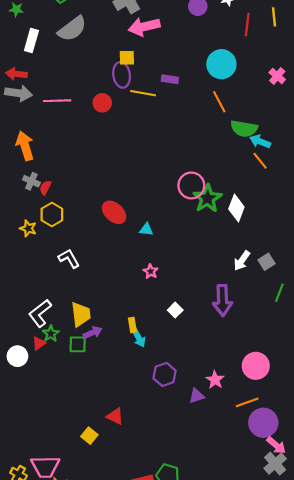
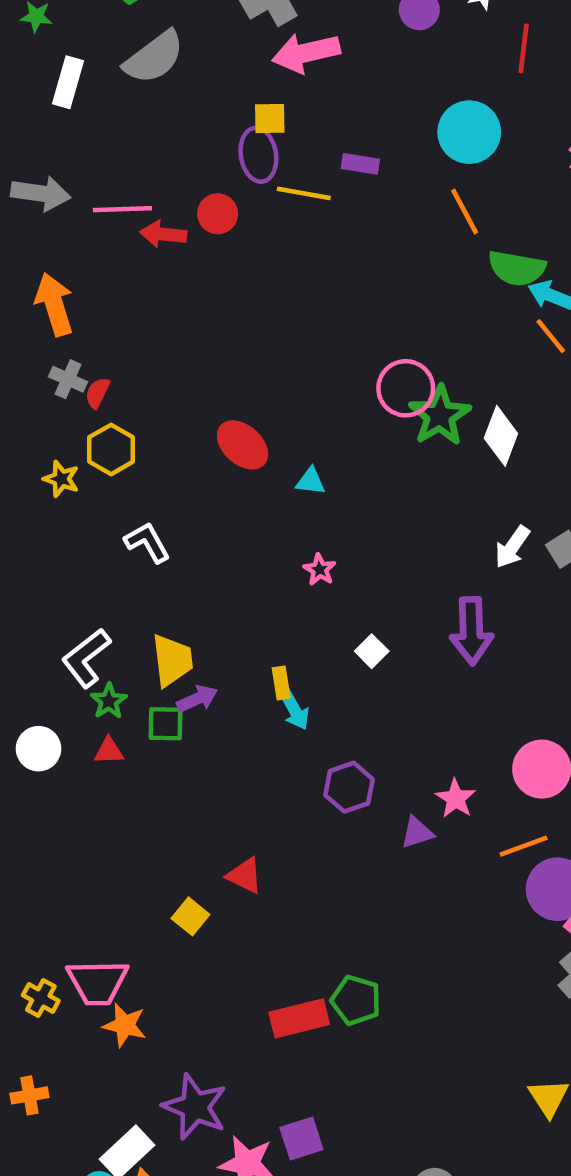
red arrow: (16, 74) -> (163, 234), moved
red triangle: (39, 343) -> (109, 751), moved, turned 32

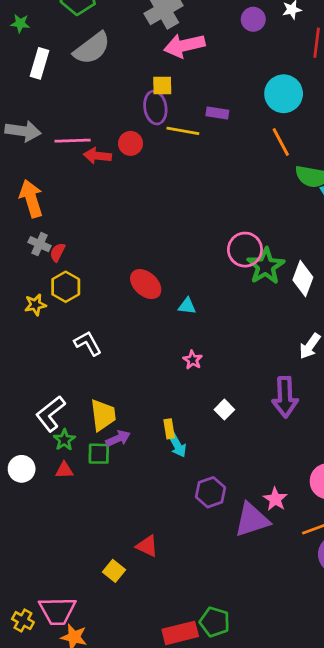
yellow star: (61, 479) -> (35, 305), turned -30
purple triangle: (417, 833) -> (252, 520), size x1.8

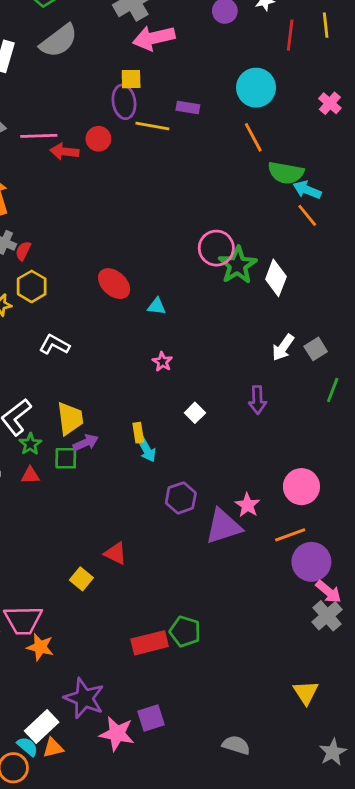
white L-shape: (88, 343) -> (54, 345), turned -32
purple arrow: (285, 397) -> (257, 400), size x0.7

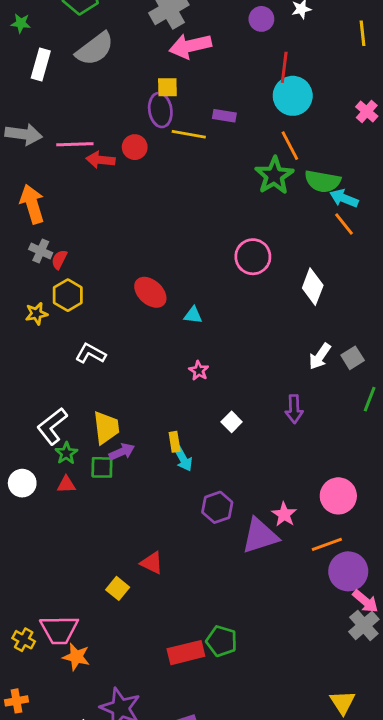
red line: (290, 35) -> (284, 67), moved
green star: (238, 265) -> (274, 176), moved

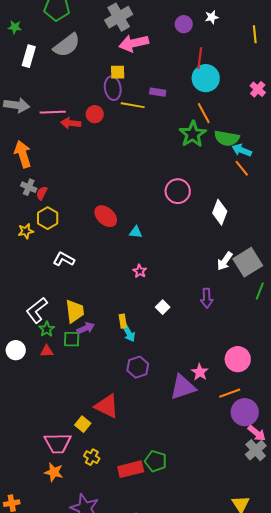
gray square: (353, 358) -> (248, 262), size x1.8
purple hexagon: (217, 507) -> (138, 367), moved
red triangle: (152, 563) -> (107, 406), size x1.5
pink trapezoid: (59, 630) -> (58, 443), moved
yellow cross: (24, 640) -> (92, 457), moved

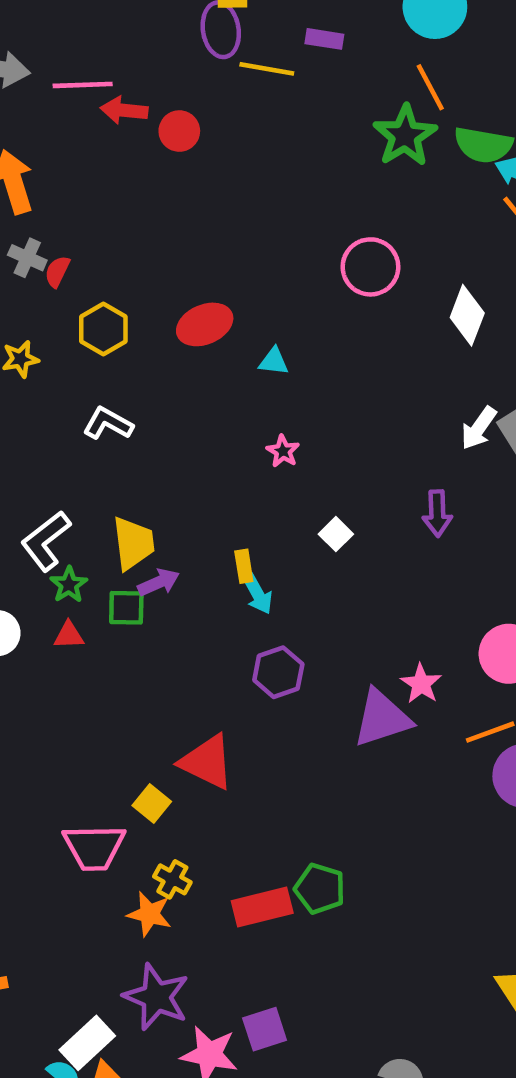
red circle: (95, 114) -> (179, 131), moved
red ellipse: (106, 216) -> (205, 324), turned -65
yellow hexagon: (48, 218) -> (103, 329), moved
orange star: (54, 472) -> (149, 914), moved

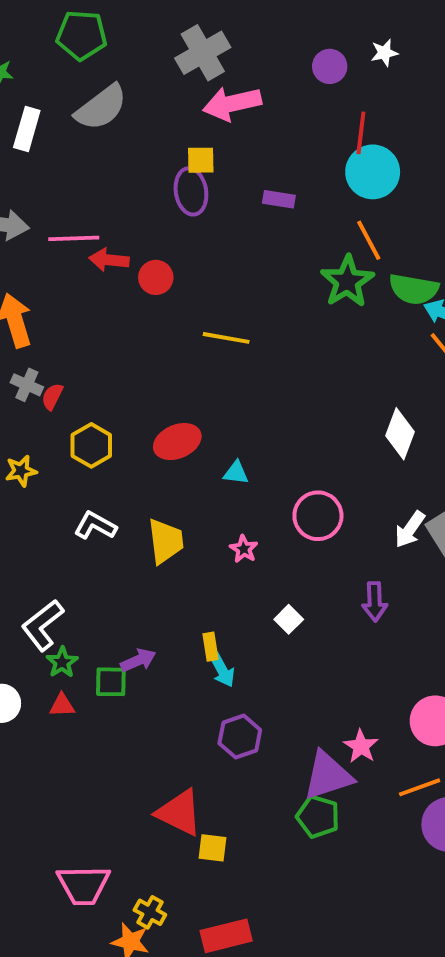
yellow line: (267, 69) -> (226, 338), moved
pink circle: (370, 267) -> (318, 516), moved
yellow trapezoid: (133, 543) -> (166, 541), moved
yellow square: (152, 803) -> (212, 848), moved, turned -32
green pentagon: (320, 889) -> (318, 817), moved

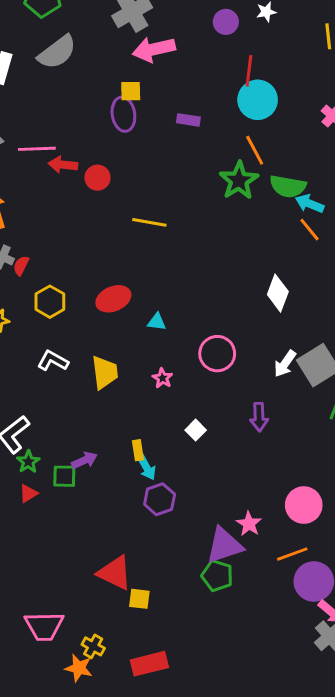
red triangle: (62, 705) -> (28, 493), turned -30
purple hexagon: (240, 737) -> (160, 499), moved

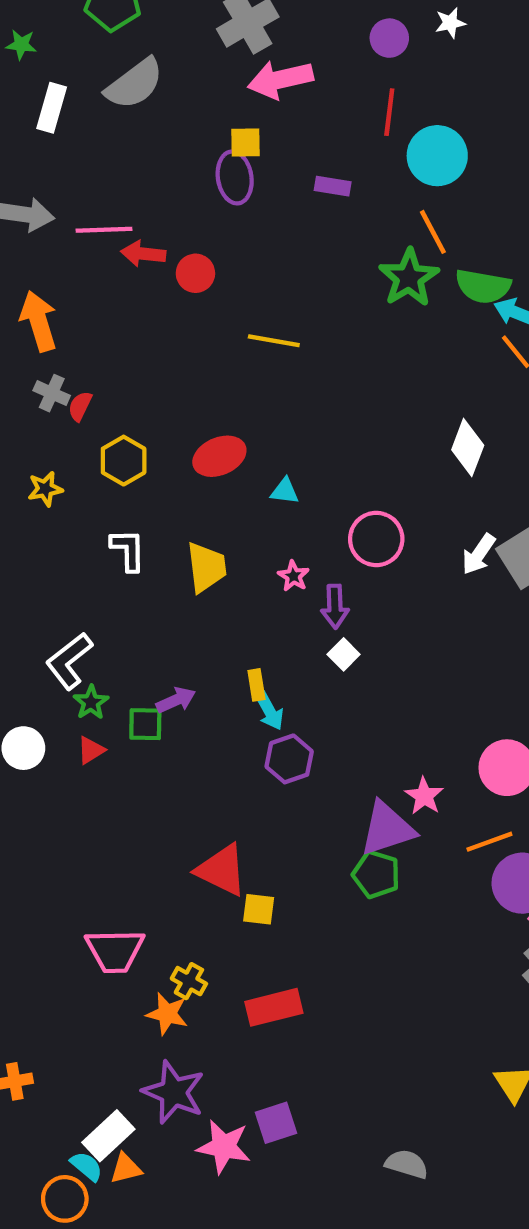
red line: (249, 71) -> (389, 112), moved
white L-shape: (53, 361) -> (128, 550), turned 60
purple arrow: (259, 417) -> (335, 607), moved

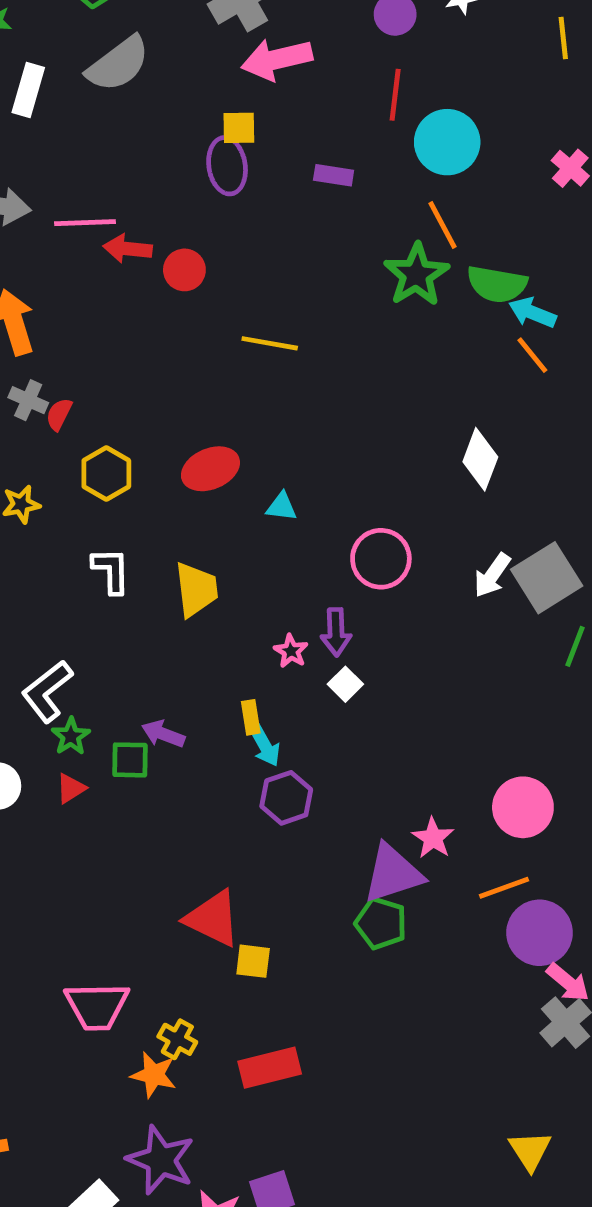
pink star: (293, 576) -> (291, 651), moved
purple arrow: (176, 700) -> (163, 734), turned -135

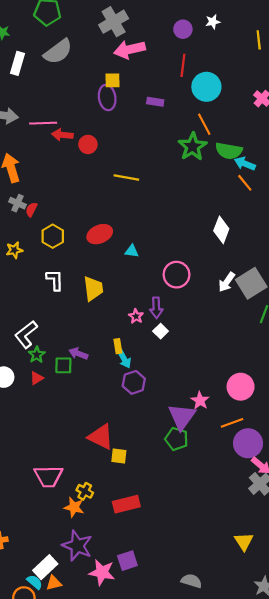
purple triangle: (393, 874) -> (182, 417), turned -36

